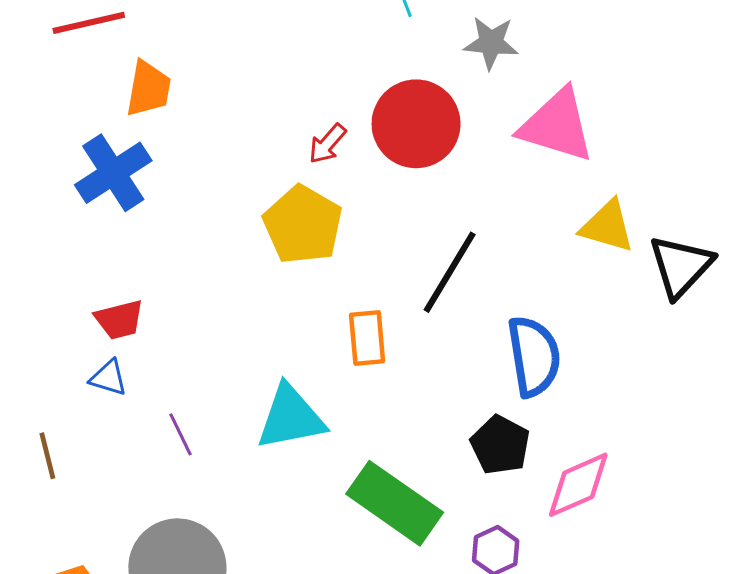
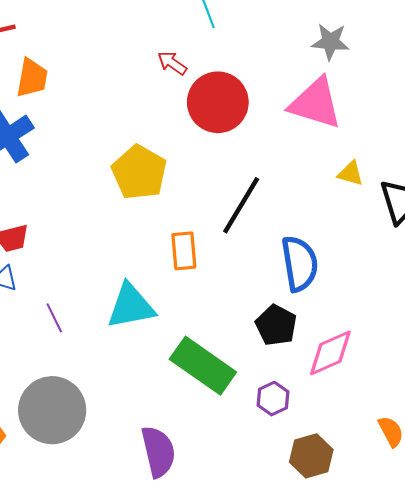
gray star: (491, 43) -> (330, 42), moved
red arrow: (327, 144) -> (172, 63), moved, turned 84
yellow triangle: (607, 226) -> (351, 173), size x0.7

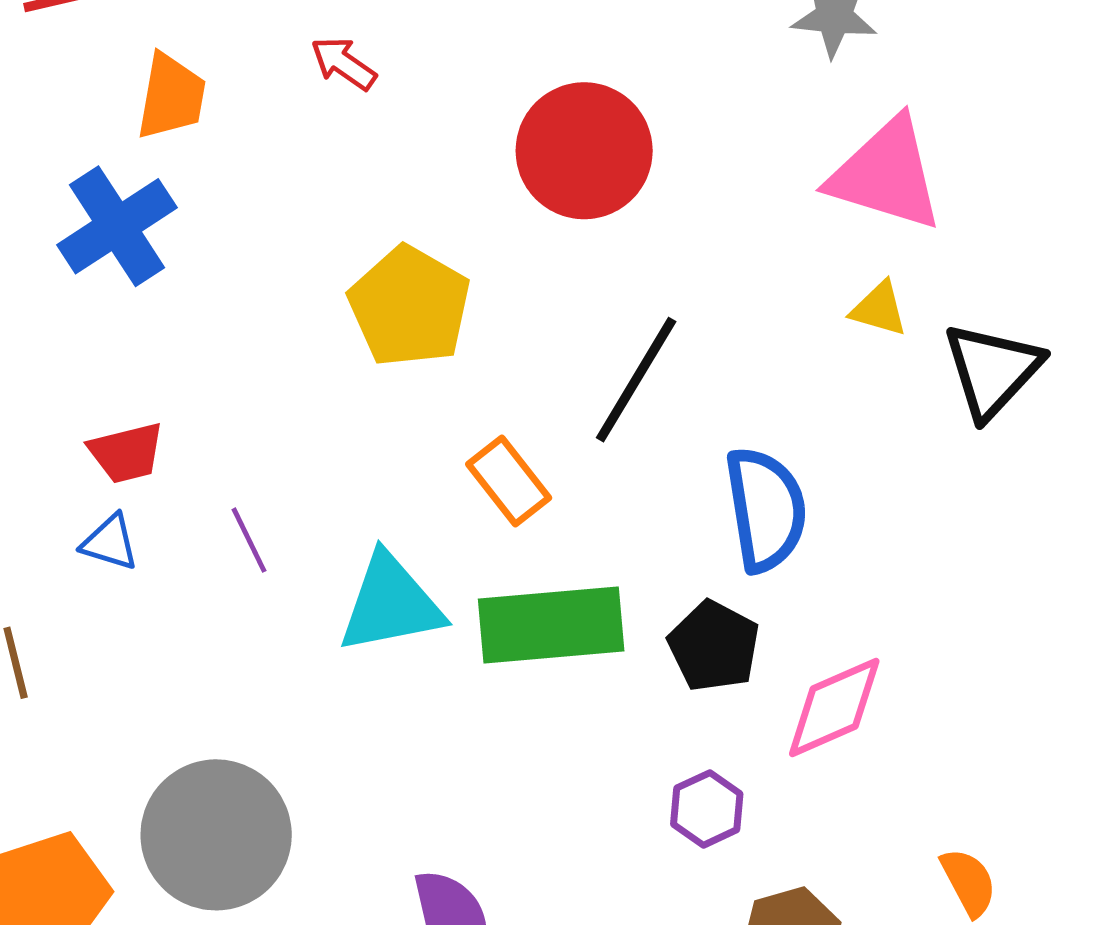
red arrow: (172, 63) -> (343, 63), moved
pink triangle: (315, 103) -> (886, 174), moved
orange rectangle: (184, 251) -> (509, 481), turned -33
purple line: (54, 318) -> (249, 540), moved
green rectangle: (203, 366) -> (551, 625), moved, turned -40

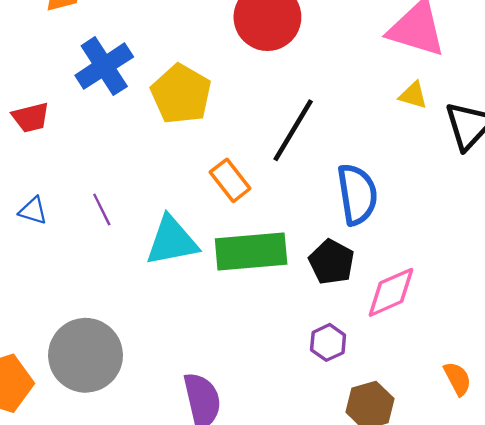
blue cross: (117, 226) -> (104, 66), moved
red trapezoid: (126, 453) -> (31, 117), moved

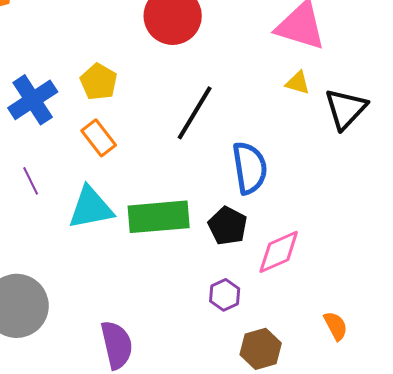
blue cross: (104, 66) -> (33, 100), moved
yellow pentagon: (181, 94) -> (99, 82), size x0.7
orange rectangle: (230, 180) -> (99, 138), moved

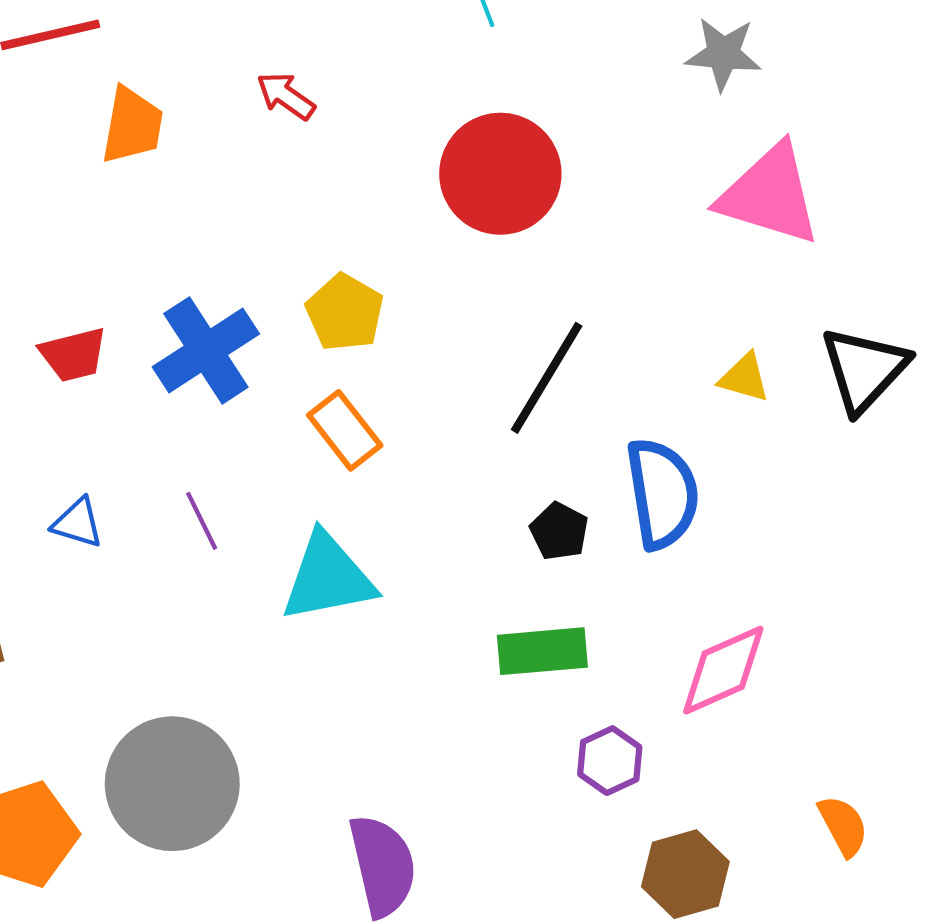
yellow triangle: (298, 83) -> (744, 378), moved
green rectangle: (159, 217) -> (542, 651), moved, size x0.7
black pentagon: (228, 226) -> (559, 531), moved, size x0.7

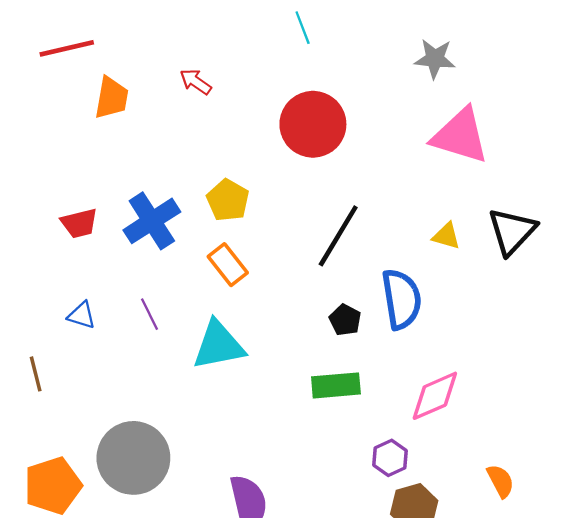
purple hexagon: (610, 761) -> (390, 458), moved

